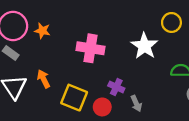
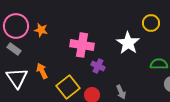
purple cross: (116, 87) -> (98, 66), moved
yellow square: (74, 98) -> (68, 87), turned 30

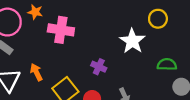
orange star: (41, 30) -> (35, 12), moved
pink cross: (82, 45) -> (61, 30), moved

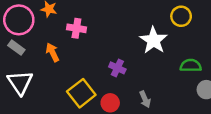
pink cross: (61, 30) -> (76, 28), size x0.7
orange arrow: (36, 72) -> (52, 52), moved

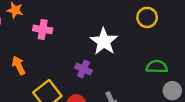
white star: (153, 40) -> (104, 41), moved
orange arrow: (52, 52) -> (19, 65), moved

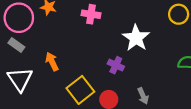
pink cross: (43, 29) -> (91, 14), moved

